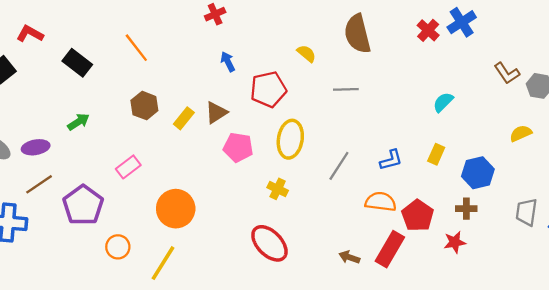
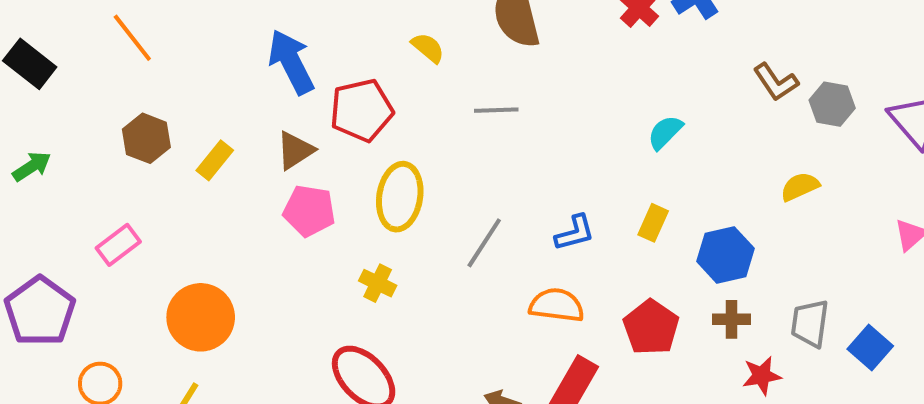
blue arrow: (228, 62) -> (291, 62), size x1.8
brown triangle: (216, 113) -> (295, 150), moved
brown cross: (466, 209) -> (732, 319), moved
red pentagon: (418, 216) -> (651, 327), moved
red star: (455, 242) -> (762, 376), moved

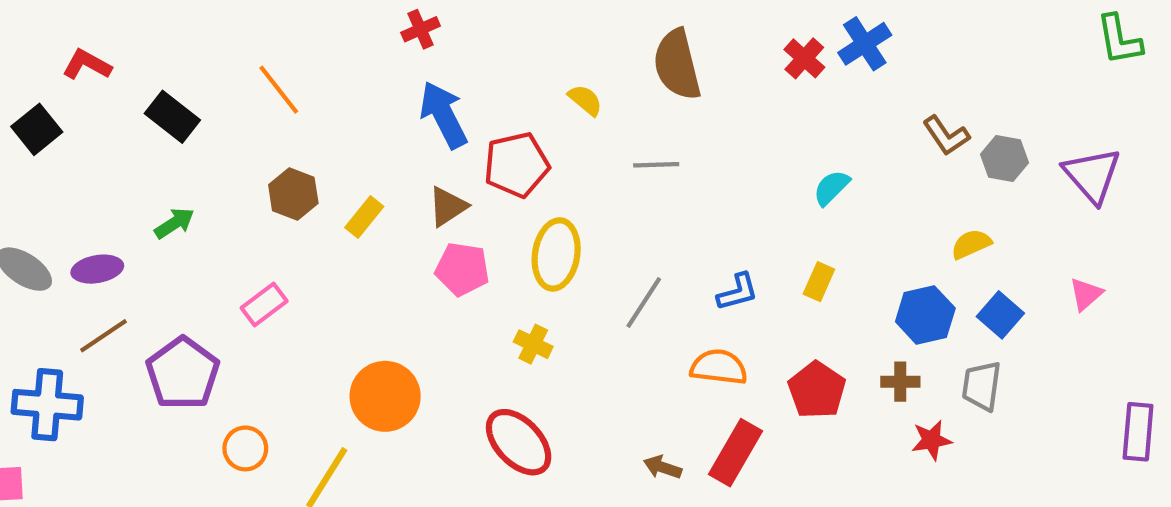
blue hexagon: (725, 255) -> (925, 315), moved
orange circle: (201, 317) -> (385, 396), moved
blue square: (870, 347) -> (1000, 315), moved

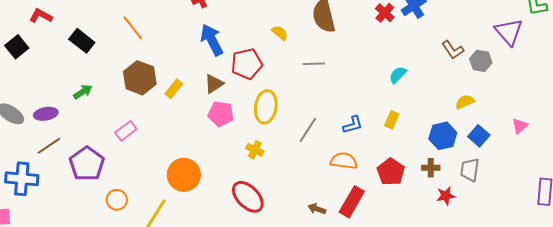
purple triangle: (1092, 175) -> (509, 32), moved
brown hexagon: (293, 194) -> (140, 78), size x1.4

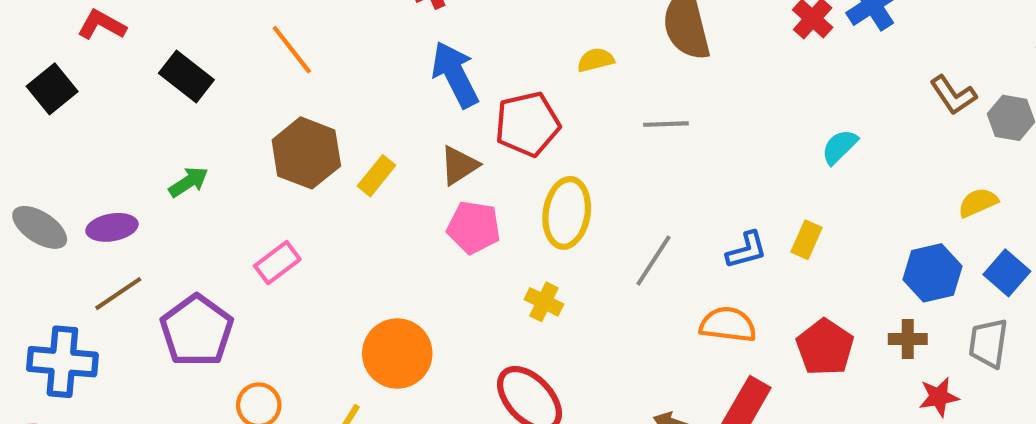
yellow semicircle: (280, 33) -> (596, 60), turned -54
yellow rectangle: (392, 120) -> (806, 240), moved

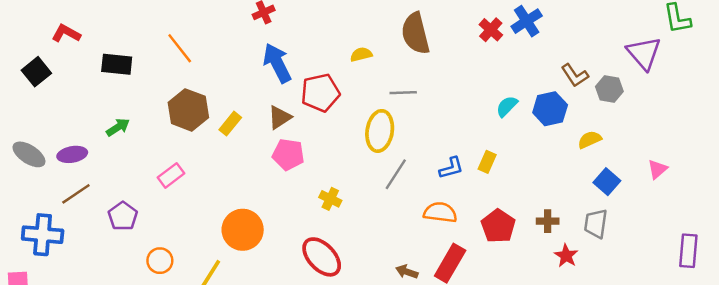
black rectangle: (186, 77) -> (117, 64), turned -32
yellow ellipse: (567, 213) -> (380, 131), moved
blue hexagon: (933, 273) -> (550, 109), moved
purple pentagon: (197, 331) -> (123, 216), size x0.7
red star: (939, 397) -> (566, 256), turned -30

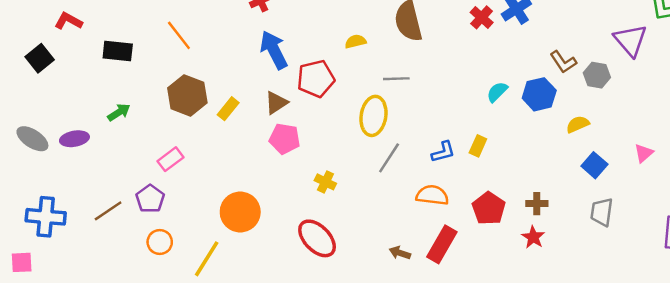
brown line: (76, 194) -> (108, 211), moved
purple pentagon: (123, 216) -> (150, 199), moved
gray trapezoid: (596, 224) -> (602, 212), moved
red star: (566, 256) -> (533, 237), moved

